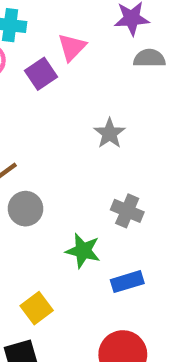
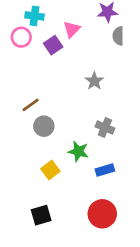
gray semicircle: (149, 58) -> (118, 36), turned -90
yellow square: (37, 308) -> (50, 170), moved

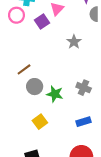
gray star: (94, 81) -> (74, 42), moved
green star: (78, 151) -> (55, 94), moved

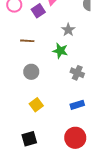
brown line: (24, 69) -> (27, 41), moved, turned 40
green star: (55, 94) -> (60, 51), moved

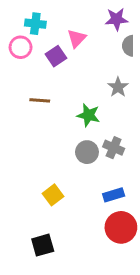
gray star: (68, 30) -> (118, 87), moved
gray circle: (31, 72) -> (87, 152), moved
red circle: (75, 138) -> (121, 227), moved

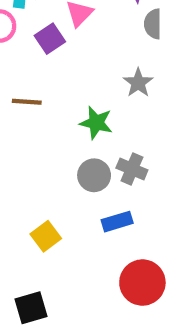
blue rectangle: (114, 195) -> (117, 222), moved

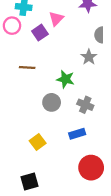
gray semicircle: (153, 24) -> (99, 35), moved
gray circle: (94, 175) -> (52, 102), moved

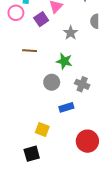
gray star: (89, 57) -> (71, 33), moved
blue rectangle: (77, 134) -> (66, 107), moved
yellow square: (38, 142) -> (42, 130), moved, turned -32

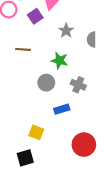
gray semicircle: (95, 21) -> (92, 39), moved

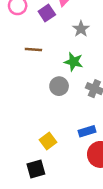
blue rectangle: (62, 109) -> (87, 131), moved
yellow square: (36, 132) -> (48, 141), turned 32

